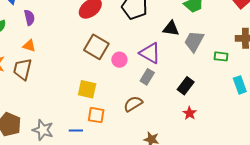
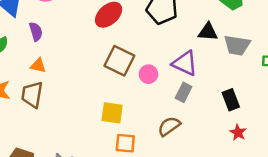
gray trapezoid: (194, 41) -> (237, 45), turned -105
black rectangle: (186, 86) -> (231, 100), turned -54

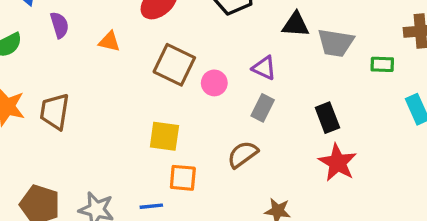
purple triangle: (185, 63) -> (264, 68), size x0.7
orange triangle: (38, 65) -> (109, 42), moved
red star: (238, 132) -> (337, 163), size x1.6

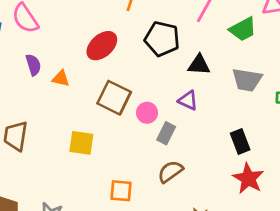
purple semicircle: (59, 25) -> (33, 65), moved
black triangle: (296, 25) -> (199, 65), moved
gray rectangle: (263, 108) -> (166, 133), moved
yellow square: (164, 136) -> (81, 143), moved

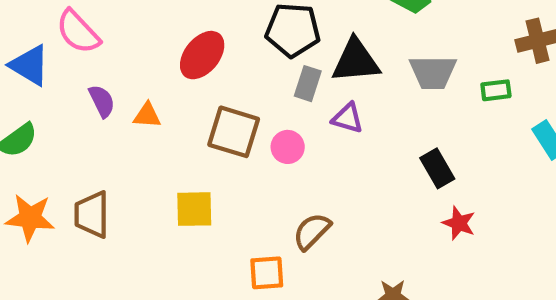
black triangle: (199, 65) -> (356, 61), size x1.4
gray rectangle: (166, 133) -> (308, 84), moved
brown semicircle: (170, 172) -> (312, 231), moved
red star: (248, 178) -> (459, 223), size x0.7

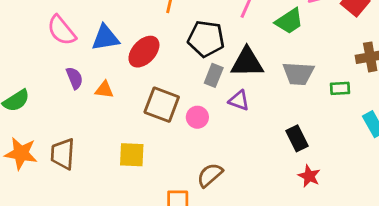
blue triangle: (30, 65) -> (105, 38), moved, turned -44

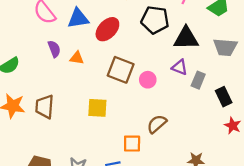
gray rectangle: (214, 75) -> (198, 80), moved

